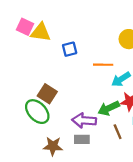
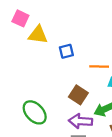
pink square: (25, 27) -> (20, 18), moved
brown square: (47, 94) -> (78, 95), moved

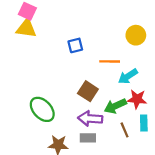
yellow triangle: (38, 35) -> (26, 28), moved

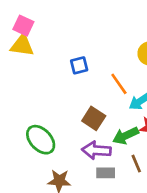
orange line: (110, 61) -> (119, 84), turned 54
gray rectangle: (88, 138) -> (106, 173), moved

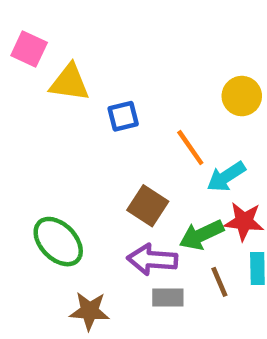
yellow triangle: (22, 45) -> (69, 83), moved

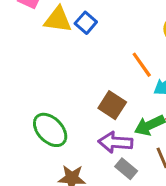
blue square: (123, 116) -> (86, 23), moved, turned -35
gray rectangle: (168, 298) -> (126, 169), turned 40

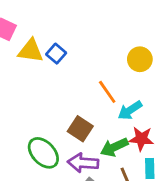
green ellipse: (50, 130) -> (43, 153), moved

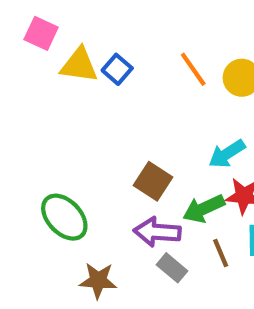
orange line: (107, 92) -> (193, 69), moved
green ellipse: (43, 153) -> (64, 217), moved

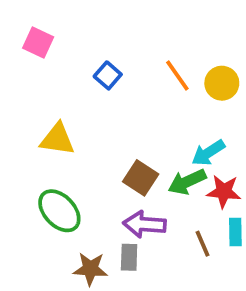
yellow triangle: (79, 65) -> (57, 139), moved
green arrow: (204, 209) -> (187, 182), moved
gray rectangle: (172, 268) -> (129, 257), moved, turned 52

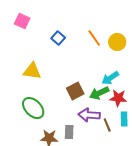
brown square: (141, 178) -> (75, 91), turned 30
purple arrow: (144, 224) -> (89, 115), moved

